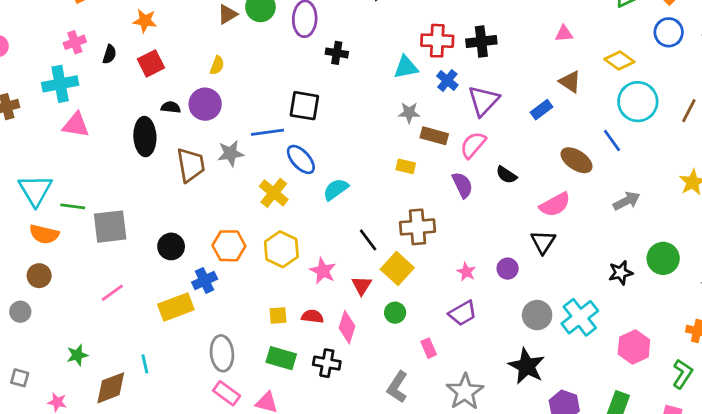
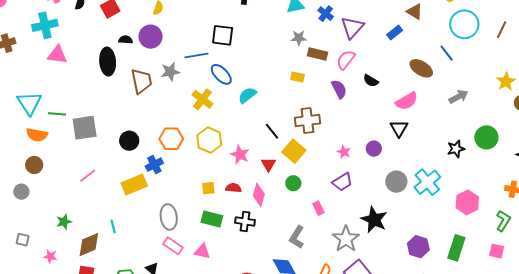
black star: (527, 366) -> (374, 220), moved

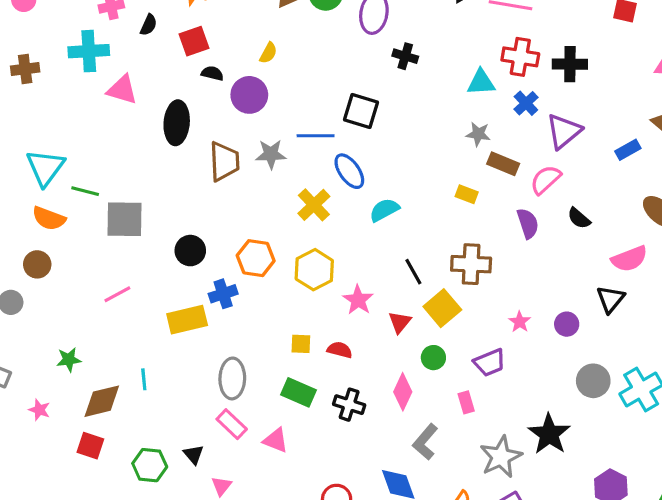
black semicircle: (126, 40) -> (212, 73), moved
pink triangle: (57, 55) -> (122, 90), moved
purple trapezoid: (342, 182) -> (490, 362), moved
pink diamond: (259, 195) -> (403, 392), moved

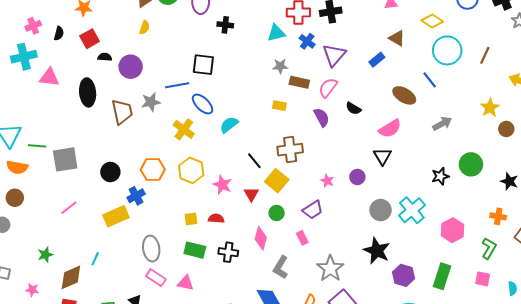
yellow semicircle: (268, 53) -> (145, 27), moved
cyan line: (144, 379) -> (95, 259), turned 40
black star: (549, 434) -> (377, 251), moved

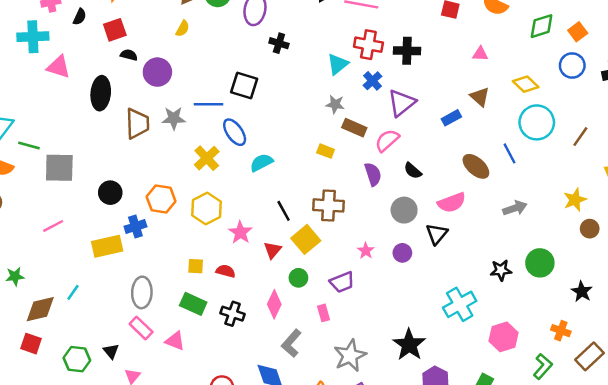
cyan triangle: (276, 33) -> (338, 64), turned -36
gray circle: (381, 210) -> (404, 210), moved

